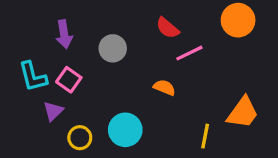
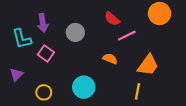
cyan L-shape: (33, 77) -> (22, 39), moved
purple triangle: (53, 111) -> (16, 75), moved
orange trapezoid: (243, 113) -> (148, 65), moved
yellow circle: (80, 138) -> (44, 92), moved

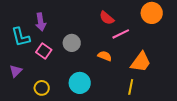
gray circle: (75, 32) -> (72, 43), moved

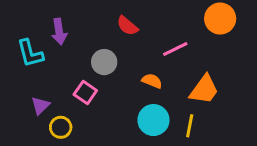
red semicircle: (107, 18) -> (127, 26), moved
pink square: (44, 51) -> (85, 92), moved
purple triangle: (16, 71) -> (40, 106), moved
cyan circle: (80, 83) -> (153, 120), moved

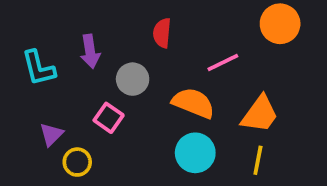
red semicircle: (127, 26) -> (162, 33), turned 55
purple arrow: (59, 32) -> (90, 51), moved
orange semicircle: (152, 81) -> (193, 103), size x1.6
yellow line: (190, 126) -> (258, 160), moved

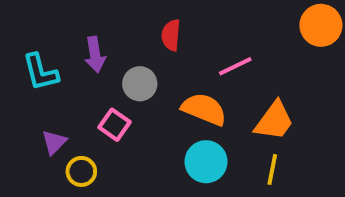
orange circle: (280, 24) -> (321, 25), moved

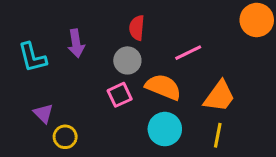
gray circle: (140, 84) -> (127, 60), moved
pink square: (114, 125) -> (120, 95), moved, turned 30
purple triangle: (54, 142) -> (43, 113), turned -30

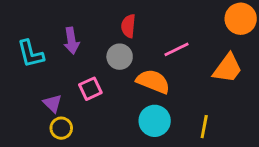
pink square: (120, 95) -> (90, 89), moved
orange trapezoid: (219, 96) -> (228, 68), moved
purple triangle: (43, 113) -> (53, 103), moved

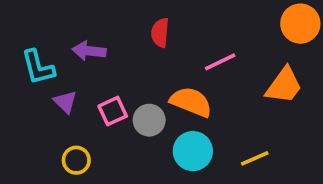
purple arrow: (71, 41) -> (89, 51), turned 105
gray circle: (120, 57) -> (149, 120), moved
purple triangle: (53, 103) -> (65, 102), moved
yellow line: (204, 127) -> (255, 158), turned 55

